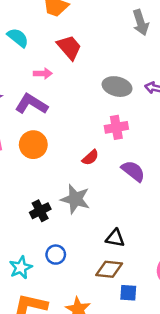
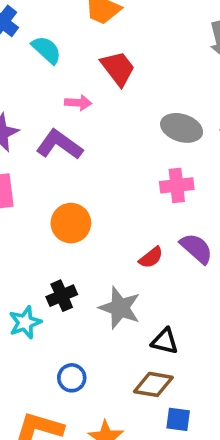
orange circle: (33, 145) -> (71, 223), moved
red semicircle: (90, 157) -> (151, 257), moved
gray star: (75, 199) -> (120, 308), moved
blue circle: (56, 255) -> (72, 378), moved
cyan star: (21, 268) -> (25, 322), moved

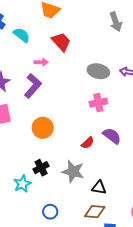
purple L-shape: (59, 145) -> (33, 86), turned 100

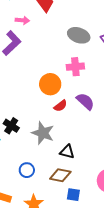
orange circle: (43, 128) -> (50, 84), moved
black cross: (41, 168) -> (11, 126), turned -35
blue circle: (50, 212) -> (27, 170), moved

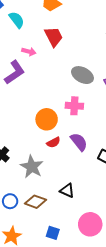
black triangle: (67, 152) -> (67, 191), moved
brown diamond: (60, 175) -> (35, 202), moved

